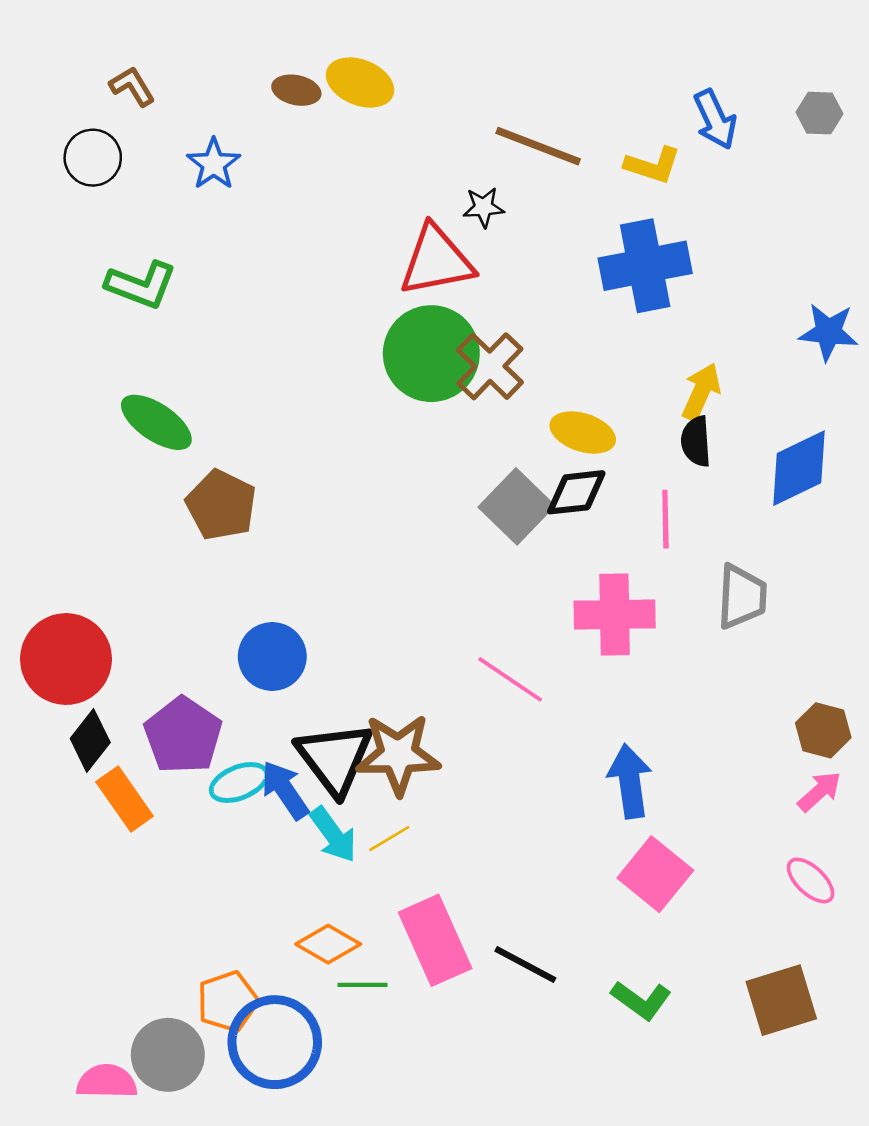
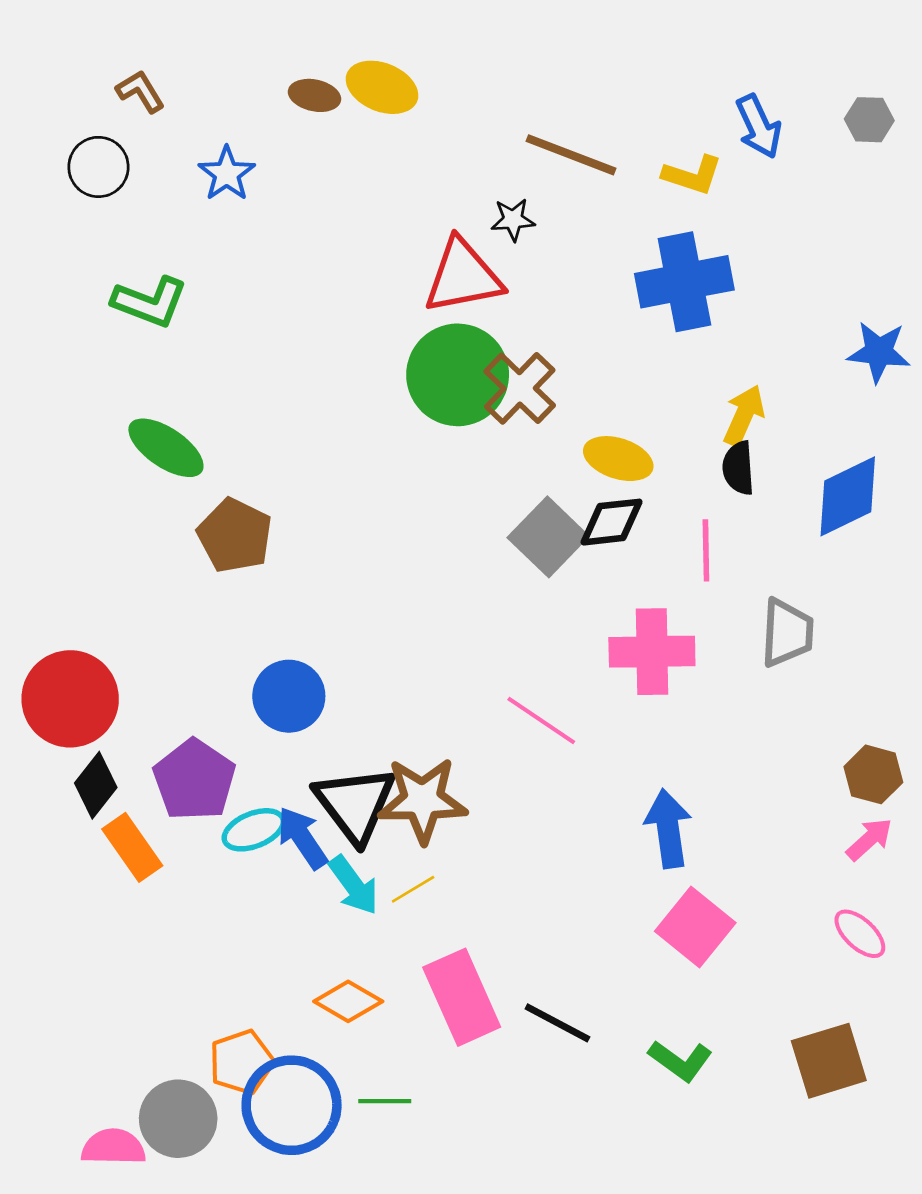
green line: (363, 985) -> (385, 1101), moved

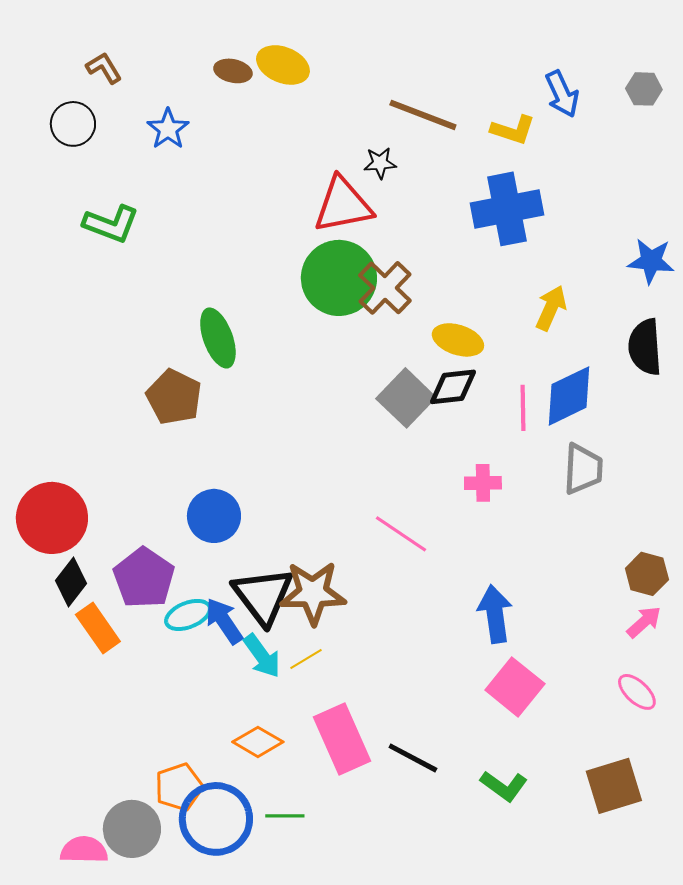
green ellipse: (166, 448) -> (218, 338), moved, turned 36
black semicircle: (738, 468) -> (645, 347), moved, size x1.4
blue diamond: (848, 496) -> (569, 396), moved
pink cross: (652, 652) -> (483, 483), size x0.6

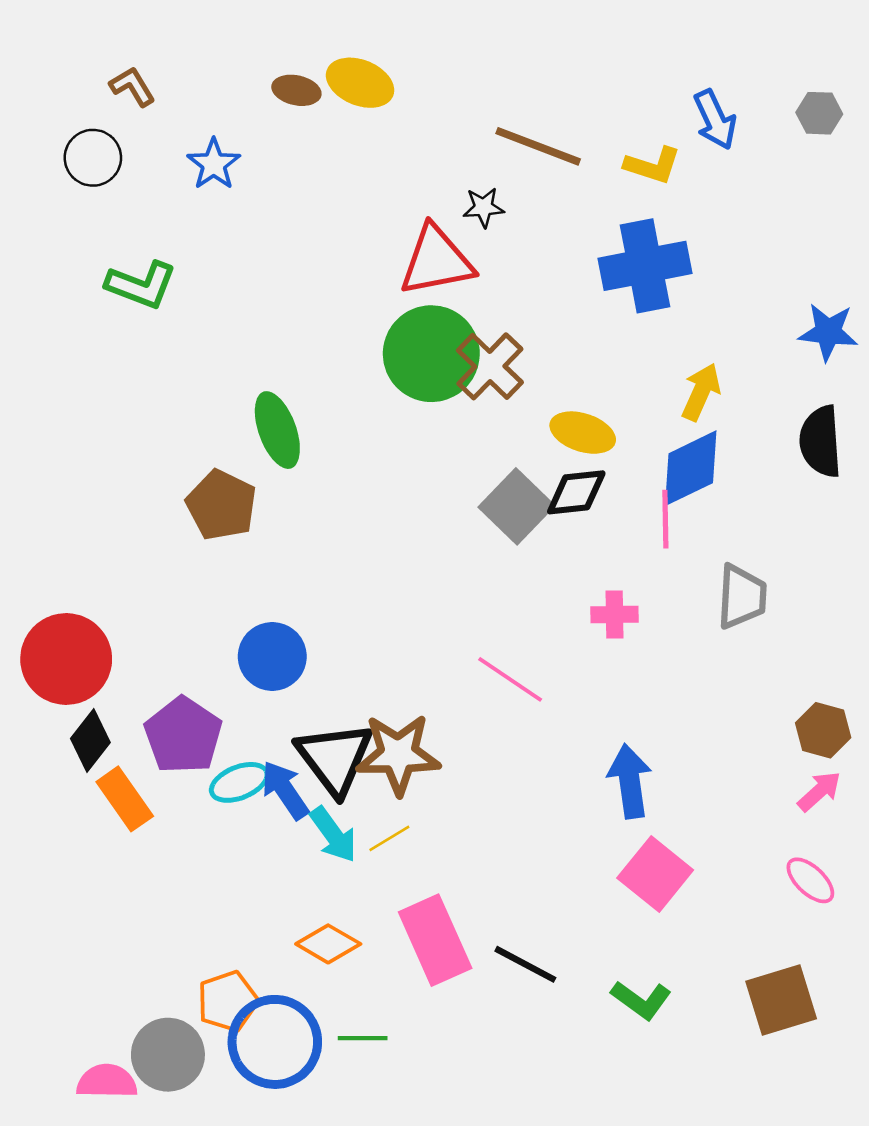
blue diamond: (569, 396) -> (691, 468), moved

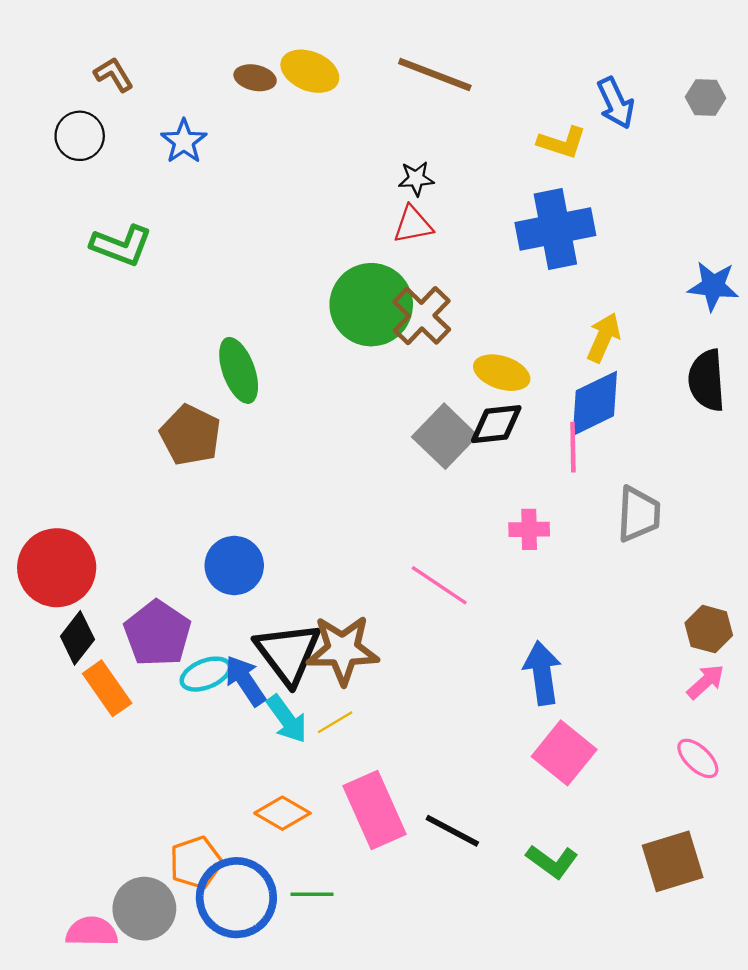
brown line: (538, 146) -> (435, 74), moved
red triangle: (436, 261) -> (413, 225), moved, size x0.6

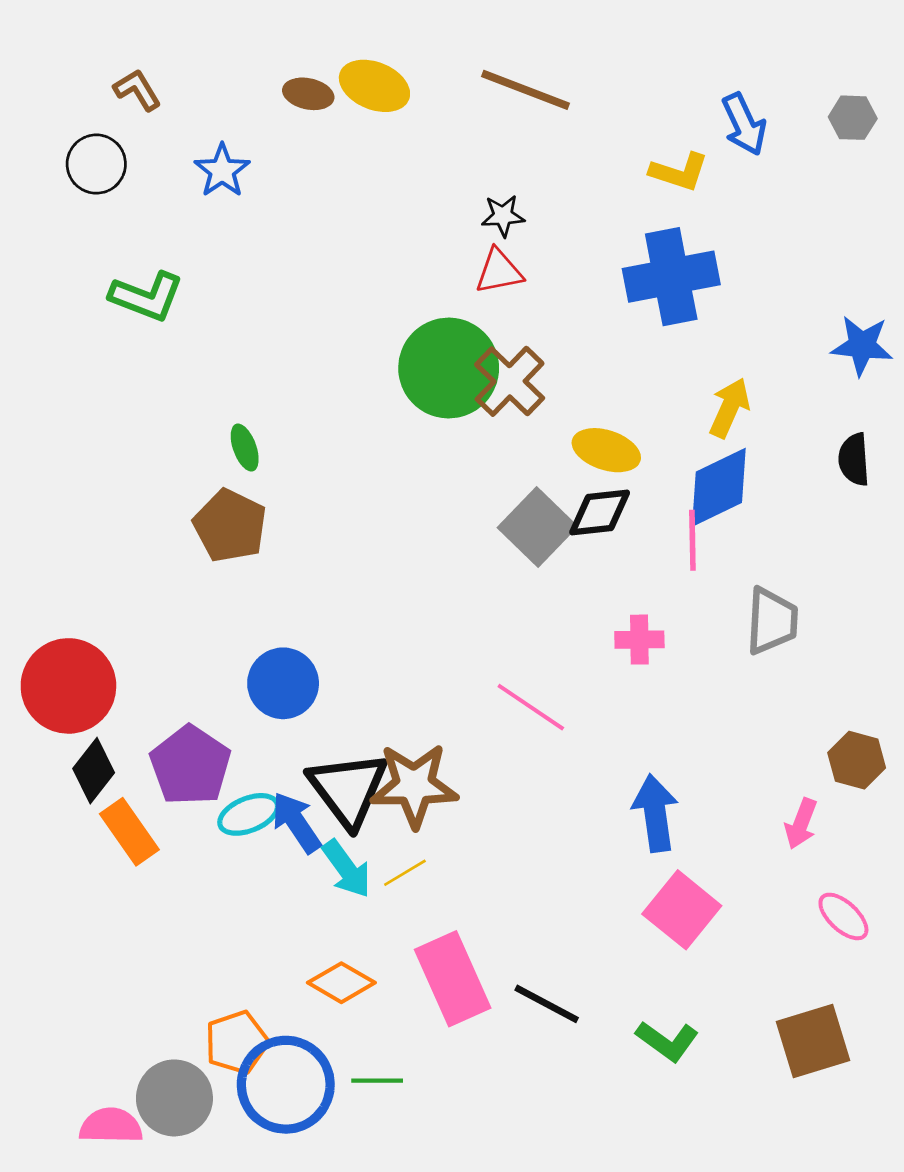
green ellipse: (239, 370) -> (245, 448), moved, size x0.6
black semicircle: (707, 380) -> (854, 459), size x0.7
pink arrow: (706, 682) -> (801, 824), moved, turned 153

